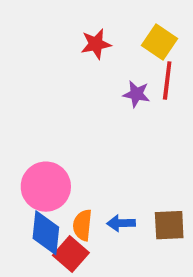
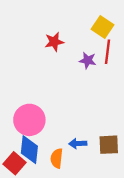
red star: (96, 44) -> (54, 42), moved
orange semicircle: (82, 225) -> (57, 158), moved
red square: (71, 254) -> (15, 163), moved

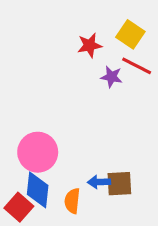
red star: (54, 42) -> (90, 45), moved
red line: (107, 52) -> (137, 66), turned -70
brown square: (109, 145) -> (119, 184), moved

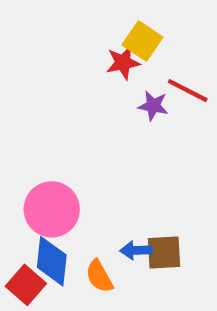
yellow square: (130, 34) -> (142, 41), moved
orange semicircle: (72, 201) -> (99, 276), turned -35

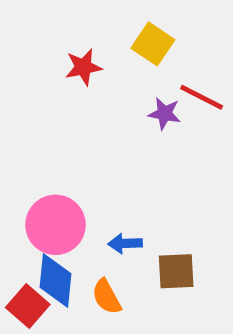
red star: (123, 63) -> (83, 67), moved
blue arrow: (136, 250) -> (125, 243), moved

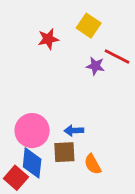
blue arrow: (125, 243) -> (74, 131), moved
brown square: (176, 271) -> (64, 152), moved
orange semicircle: (107, 297) -> (93, 164), moved

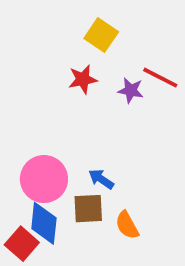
yellow square: (89, 26) -> (101, 35), moved
red star: (48, 39) -> (83, 79), moved
blue arrow: (74, 131) -> (101, 179), turned 36

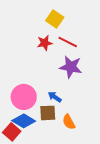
red line: (160, 78) -> (68, 42), moved
purple star: (131, 90) -> (71, 67), moved, size x1.6
blue diamond: (44, 223) -> (24, 121), turned -65

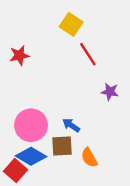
red line: (68, 42) -> (88, 54), turned 30
red star: (45, 43) -> (19, 55), moved
purple star: (71, 67) -> (110, 92), moved, size x0.6

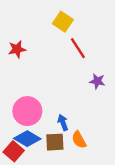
blue arrow: (71, 125) -> (63, 123), moved, turned 35
brown square: (62, 146) -> (55, 142), moved

